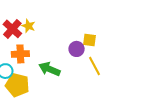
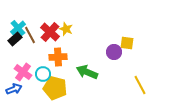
yellow line: (95, 66) -> (140, 85), moved

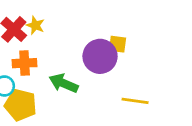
purple circle: (114, 52) -> (100, 56), size x1.6
yellow line: (140, 85) -> (135, 101), turned -54

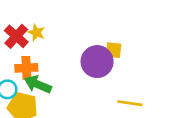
green arrow: (64, 83) -> (38, 84), moved

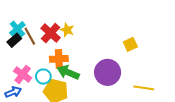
yellow square: (113, 50) -> (130, 44), turned -32
purple circle: (97, 62) -> (108, 72), moved

